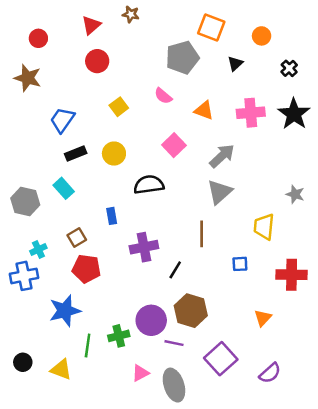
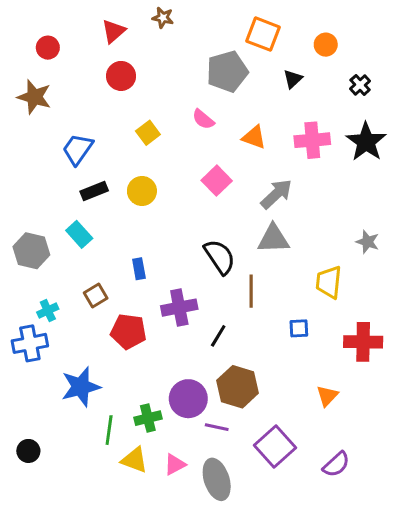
black semicircle: (149, 185) -> (220, 257), moved, turned 64
gray triangle: (220, 192) -> (273, 239), turned 40
red pentagon: (86, 269) -> (128, 331), moved
yellow triangle: (61, 369) -> (134, 460), moved

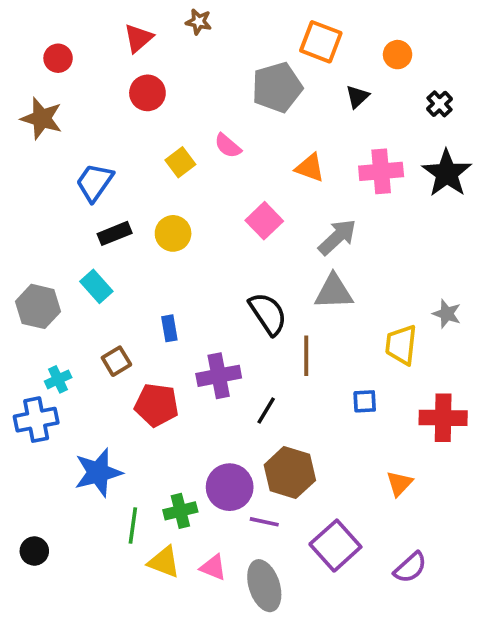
pink semicircle: (203, 119) -> (228, 146), moved
gray star: (368, 242) -> (447, 314), moved
pink triangle: (175, 464) -> (213, 567), turned 50

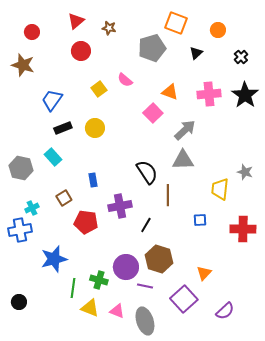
brown star: (199, 22) -> (109, 28), moved
pink square: (264, 221) -> (153, 113), moved
orange triangle: (399, 483) -> (204, 273), moved
green cross: (180, 511) -> (99, 280), turned 30

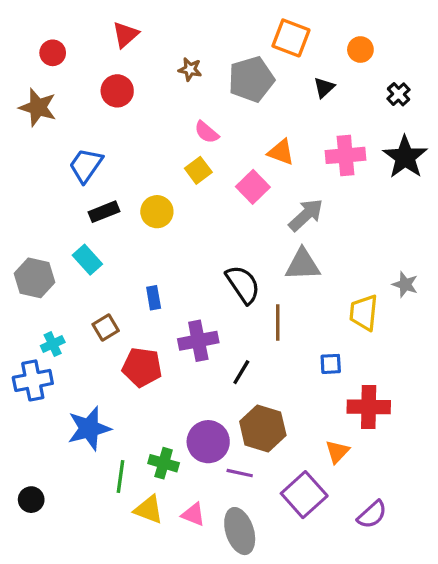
brown star: (109, 28) -> (190, 69), moved
red circle: (81, 51) -> (117, 91), moved
yellow square: (99, 89) -> (198, 170), moved
red cross: (243, 229) -> (369, 407), moved

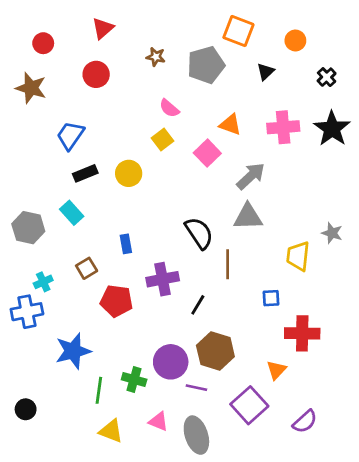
yellow triangle: (149, 510) -> (111, 431), moved

